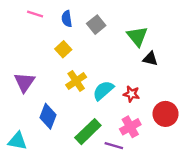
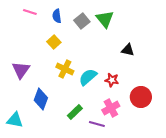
green triangle: (137, 36) -> (105, 19), moved
yellow cross: (76, 81) -> (65, 69), turned -30
green rectangle: (88, 132) -> (75, 112), size x0.7

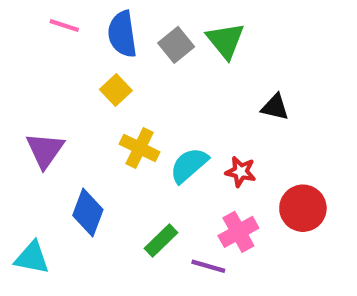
blue semicircle: (57, 16) -> (122, 34), size x1.5

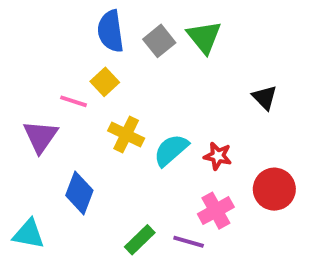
pink line: (64, 25) -> (74, 101), moved
black triangle: (275, 107) -> (265, 97), moved, turned 32
green rectangle: (161, 240) -> (140, 240), moved

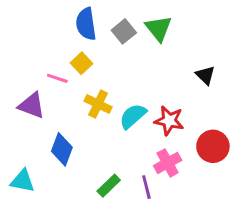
purple triangle: (40, 136) -> (32, 106), turned -44
red star: (218, 156) -> (169, 121), size x1.4
purple line: (189, 242) -> (146, 187), turned 60

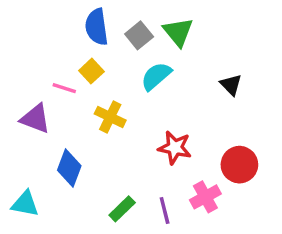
cyan semicircle: (133, 116) -> (156, 76), moved
red star: (169, 121) -> (175, 148), moved
pink cross: (168, 163) -> (205, 197), moved

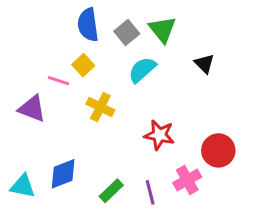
black triangle: (231, 85) -> (204, 64), moved
blue diamond: (69, 168) -> (63, 174), moved, turned 48

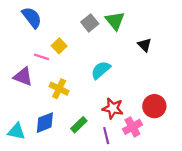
blue semicircle: (88, 25) -> (32, 17), moved, turned 150
cyan semicircle: (142, 70) -> (101, 70), moved
yellow cross: (100, 107) -> (59, 89), moved
red star: (159, 135) -> (113, 108), moved
green rectangle: (111, 191) -> (79, 125), moved

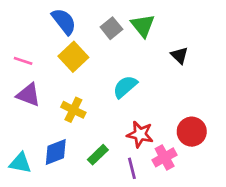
blue semicircle: (32, 17) -> (64, 21), moved
yellow square: (59, 46) -> (73, 57), size x1.5
pink line: (42, 57) -> (23, 61), moved

